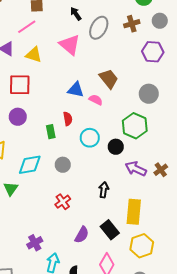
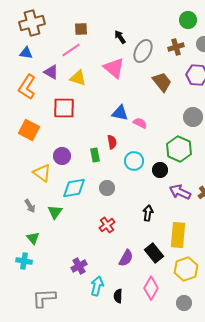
brown trapezoid: (109, 79) -> (162, 82), moved
purple circle: (18, 117) -> (62, 156), moved

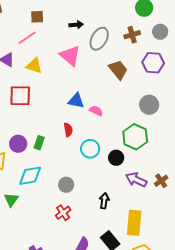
black arrow: (120, 37) -> (76, 25), turned 120
green rectangle: (95, 155) -> (39, 143), moved, turned 32
gray circle: (107, 188) -> (66, 185), moved

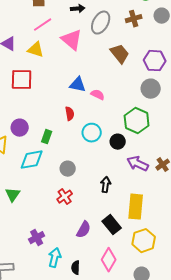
pink line: (27, 38) -> (43, 25), moved
purple hexagon: (153, 63) -> (155, 61), moved
green rectangle: (39, 143) -> (47, 137), moved
green triangle: (11, 200) -> (13, 195), moved

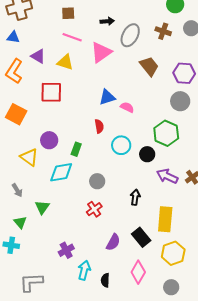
brown cross: (134, 19) -> (163, 31), turned 35
pink line: (43, 25) -> (72, 37), turned 54
pink triangle: (72, 40) -> (101, 52), turned 45
blue triangle: (78, 85) -> (107, 97), turned -30

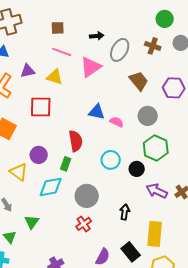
purple triangle: (38, 56) -> (28, 71), turned -42
blue triangle: (107, 97) -> (97, 112), turned 30
gray circle: (180, 101) -> (148, 116), moved
red semicircle: (99, 126) -> (76, 141), moved, size x1.5
gray circle: (97, 181) -> (87, 196), size x1.5

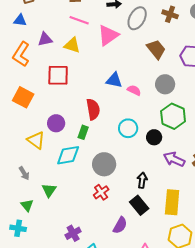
black rectangle: (131, 252) -> (139, 205), moved

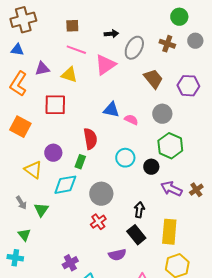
green triangle: (49, 190) -> (41, 210), moved
purple semicircle: (120, 225) -> (117, 255), turned 48

